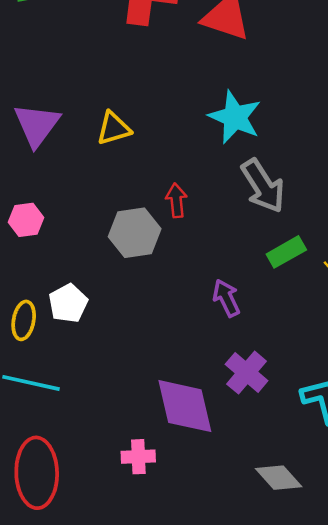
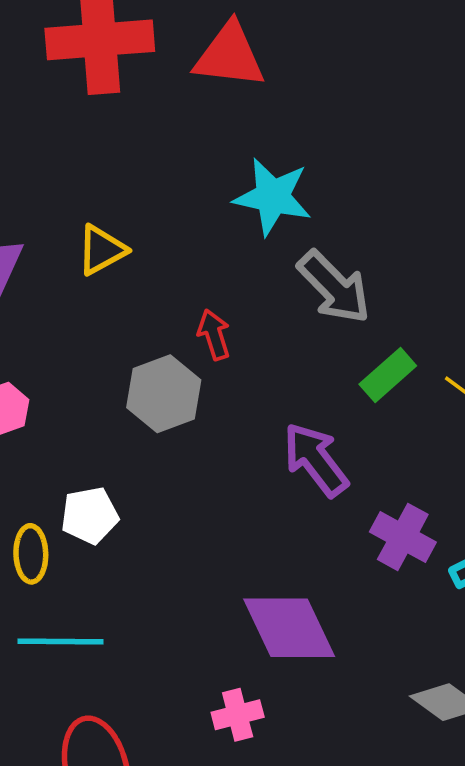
purple arrow: (226, 298) -> (316, 460), size x1.4
white pentagon: (68, 303) -> (90, 515), turned 30
purple cross: (247, 373) -> (403, 537), moved

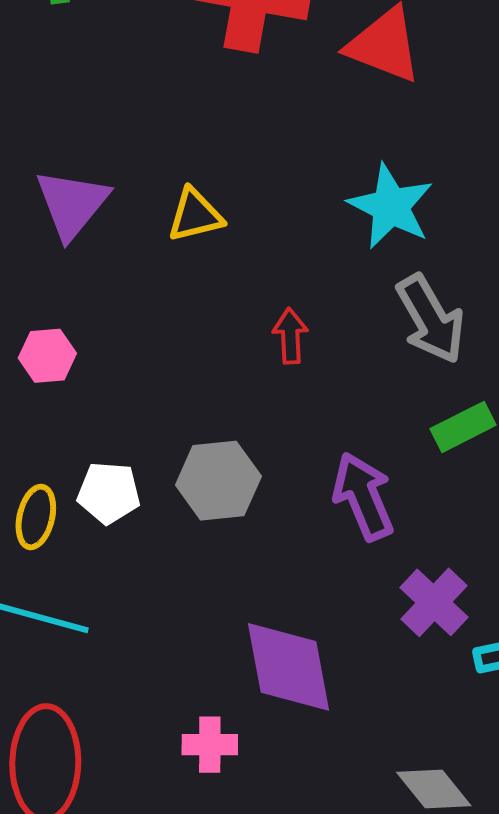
gray hexagon: (164, 394) -> (218, 481), moved

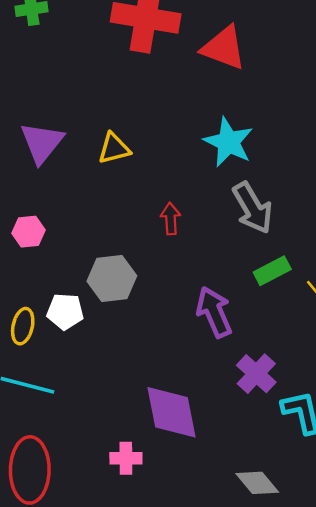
gray hexagon: (218, 481) -> (112, 279), moved

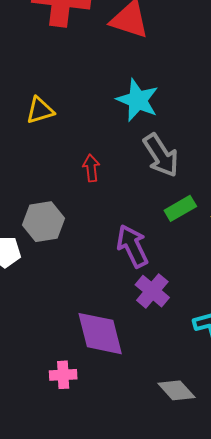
purple cross: (256, 374) -> (152, 291), moved

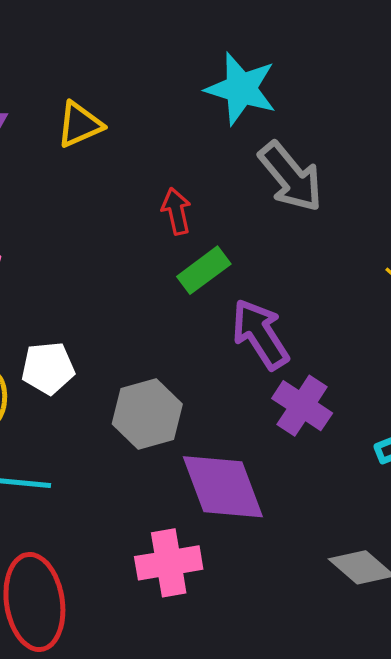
green rectangle: (180, 208) -> (204, 270), moved
gray hexagon: (44, 222) -> (147, 414), moved
pink cross: (63, 375) -> (169, 563), size x1.4

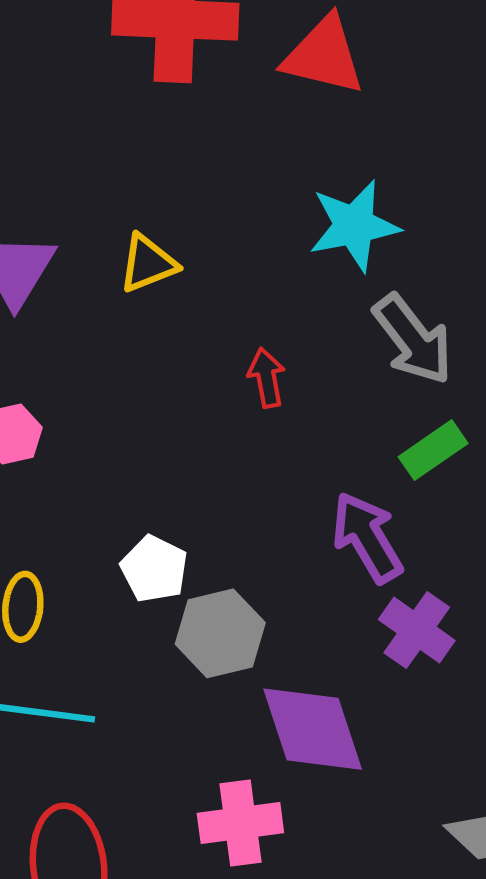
cyan star: (241, 89) -> (354, 226), turned -30
green rectangle: (204, 270) -> (433, 450), moved
white pentagon: (48, 368) -> (154, 569), moved, turned 30

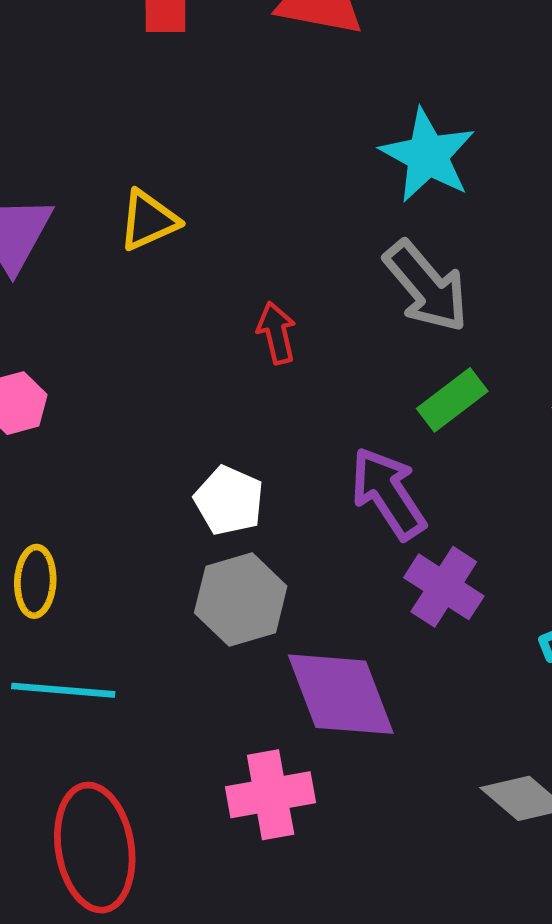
cyan star: (354, 226) -> (428, 155), moved, turned -30
white pentagon: (154, 569) -> (229, 501), moved

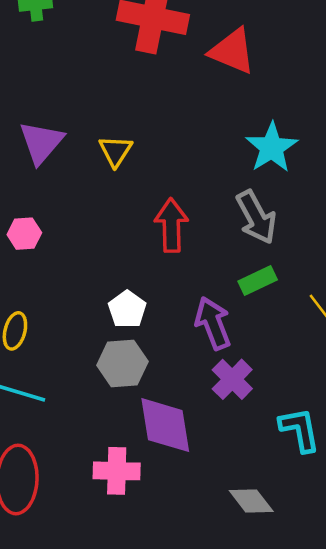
yellow triangle: (148, 220) -> (116, 151), turned -45
red arrow: (277, 333) -> (171, 225), size x1.6

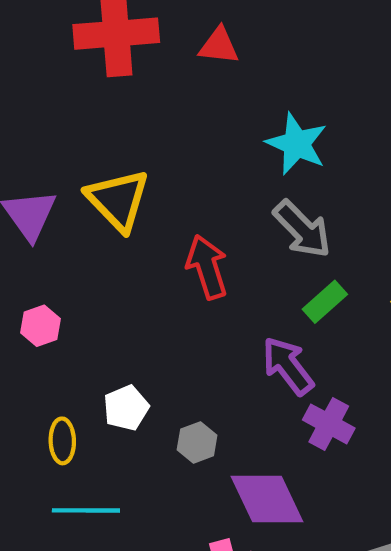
red triangle: (232, 51) -> (219, 46), size x0.7
yellow triangle: (116, 151) -> (118, 200), size x1.6
white pentagon: (127, 309) -> (126, 408), moved, turned 30
gray hexagon: (122, 363) -> (197, 442), size x0.7

